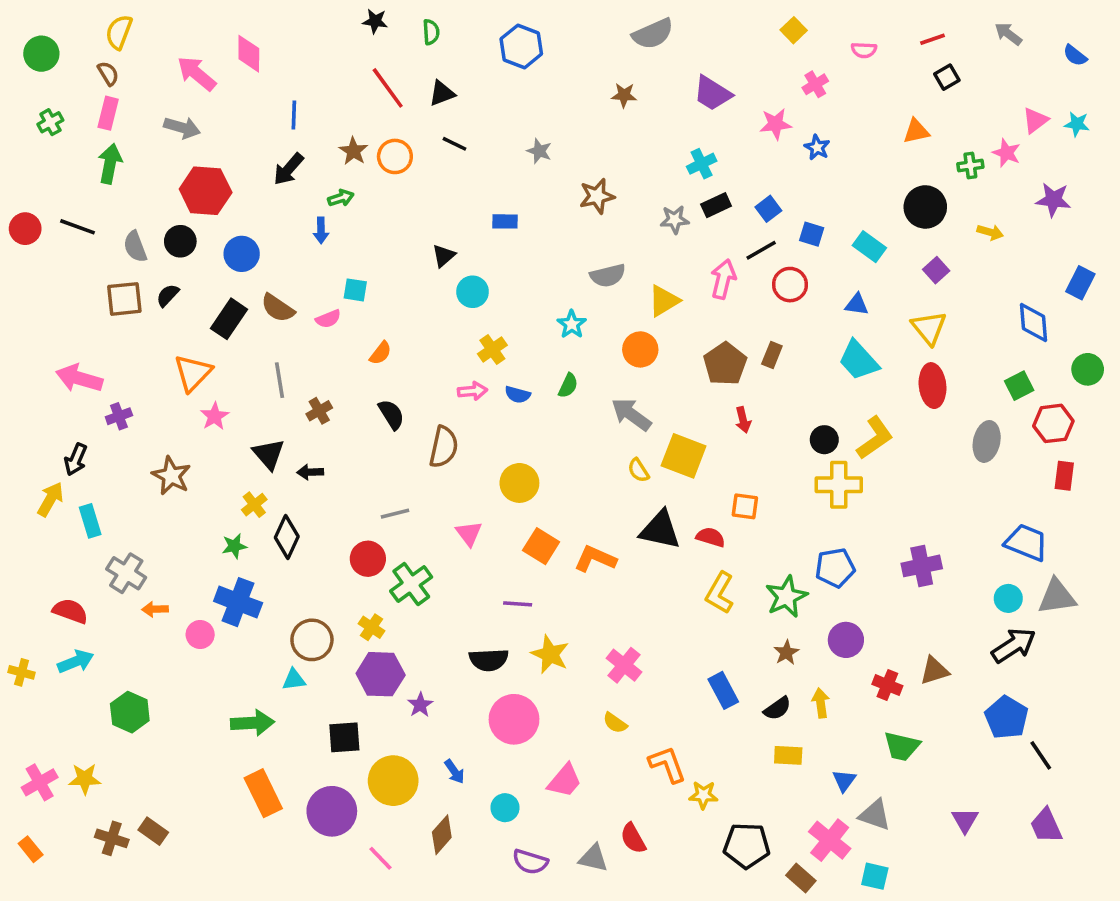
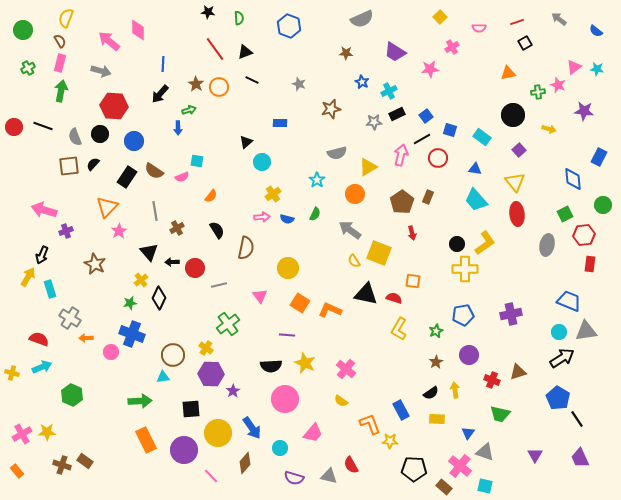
blue star: (817, 147) -> (362, 82), moved
red circle: (368, 559) -> (195, 268), moved
green star: (786, 597) -> (436, 331), size x0.6
blue rectangle: (723, 690) -> (401, 410), moved
blue arrow: (454, 772) -> (252, 428), size x1.6

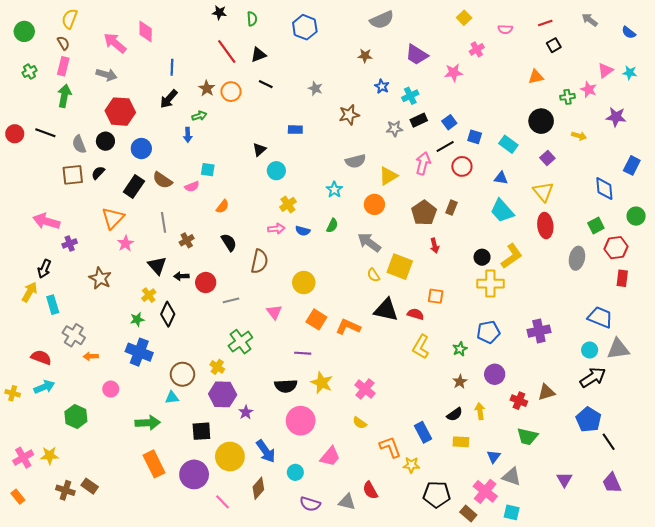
pink circle: (111, 352) -> (111, 389), moved

